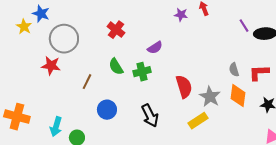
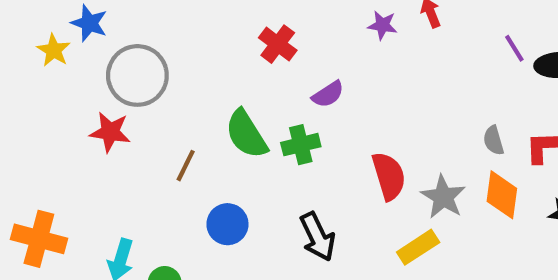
red cross: (116, 30) -> (278, 44), moved
green semicircle: (116, 67) -> (246, 134), size x1.4

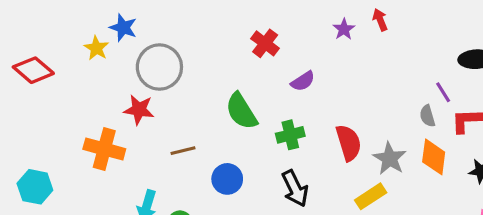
purple star: (382, 25) -> (344, 29), turned 30
purple line: (514, 48) -> (443, 92), moved
green cross: (301, 145) -> (290, 135), moved
brown line: (186, 166) -> (183, 151), moved, turned 50
orange cross: (39, 239) -> (104, 149), moved

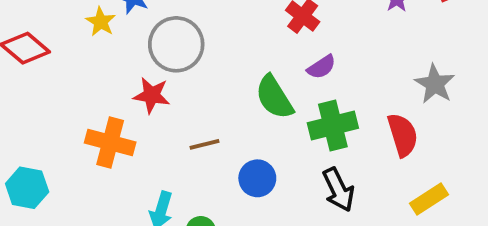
purple semicircle: (303, 81) -> (321, 67), moved
green cross: (290, 135) -> (333, 125), size x1.4
gray star: (390, 158) -> (435, 84), moved

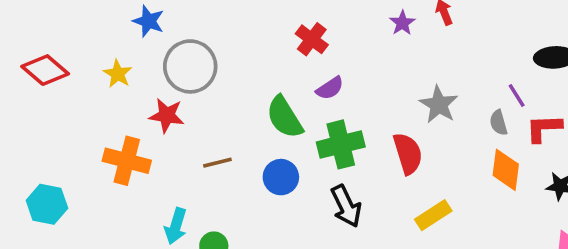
yellow star: (101, 22) -> (118, 74), moved
blue circle: (257, 178) -> (281, 177), moved

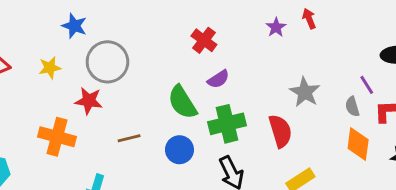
yellow star: (118, 74) -> (50, 68), turned 30

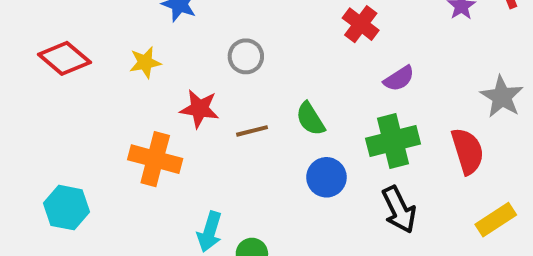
gray circle: (107, 62) -> (246, 56), moved, size x0.6
purple semicircle: (218, 79) -> (399, 79), moved
green semicircle: (182, 102) -> (310, 119), moved, size x0.7
brown line: (129, 138) -> (252, 131), moved

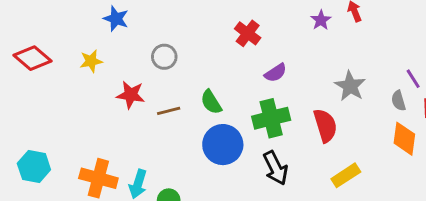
orange cross: (155, 159) -> (98, 178), moved
blue circle: (326, 177) -> (223, 145), size x1.4

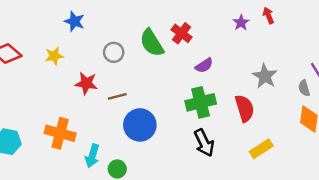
green semicircle: (211, 102) -> (152, 43), moved, size x1.4
blue circle: (223, 145) -> (140, 125), moved
orange cross: (98, 178) -> (60, 133), moved

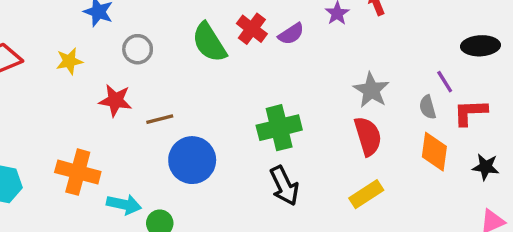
gray circle: (114, 52) -> (138, 49), moved
purple semicircle: (204, 65) -> (291, 34), moved
red semicircle: (245, 108) -> (368, 136), moved
cyan arrow: (92, 156) -> (124, 204), turned -95

